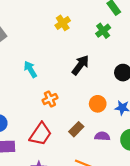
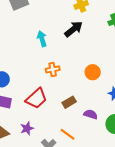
black arrow: (80, 65) -> (74, 29), moved
orange circle: (98, 104) -> (93, 72), moved

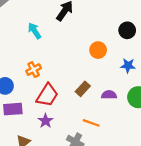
orange cross: (53, 69) -> (34, 70), moved
purple star: (27, 128) -> (46, 121), moved

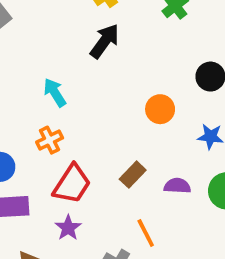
cyan arrow: (34, 31) -> (55, 92), moved
orange line: (91, 123) -> (146, 233), turned 42

